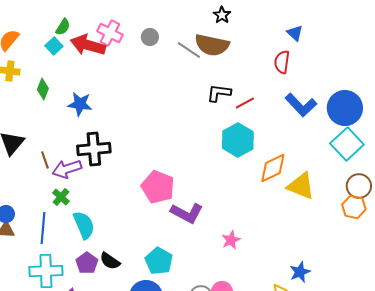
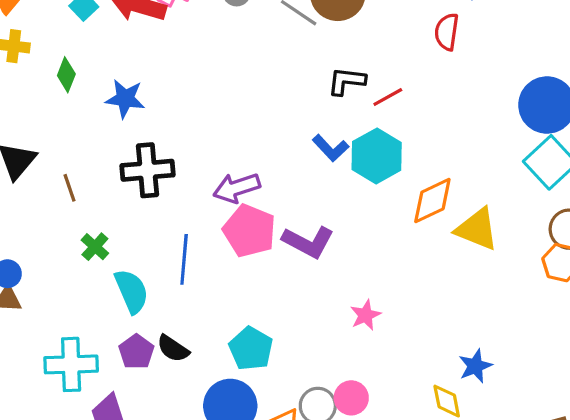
blue L-shape: (301, 105) -> (331, 148), moved, size x0.7
purple arrow: (67, 169) -> (237, 188), moved
purple L-shape: (187, 213) -> (308, 242), moved
blue line: (43, 228) -> (184, 259), moved

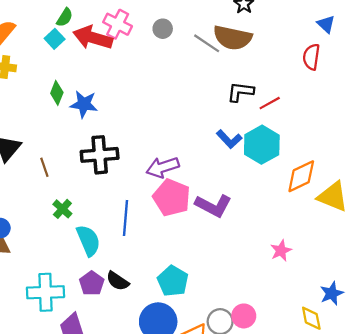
green diamond: (66, 75) -> (57, 93), moved
pink star: (366, 315) -> (281, 251), moved

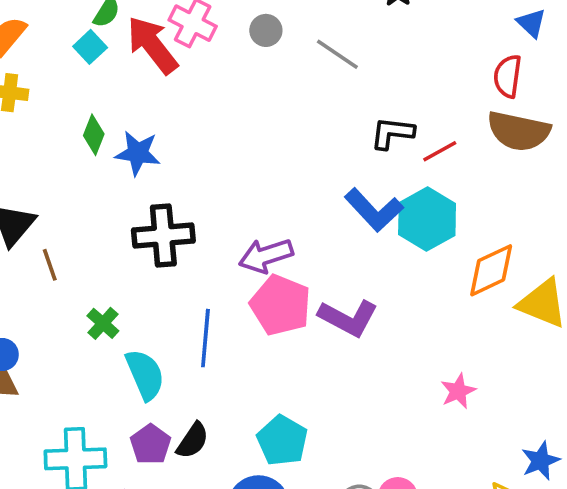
red arrow: (93, 38) -> (152, 45), turned 36
brown semicircle: (233, 38) -> (519, 131), moved
blue L-shape: (229, 139) -> (374, 210), size x1.4
brown line: (44, 167) -> (50, 265), moved
black semicircle: (118, 281) -> (193, 441), turned -90

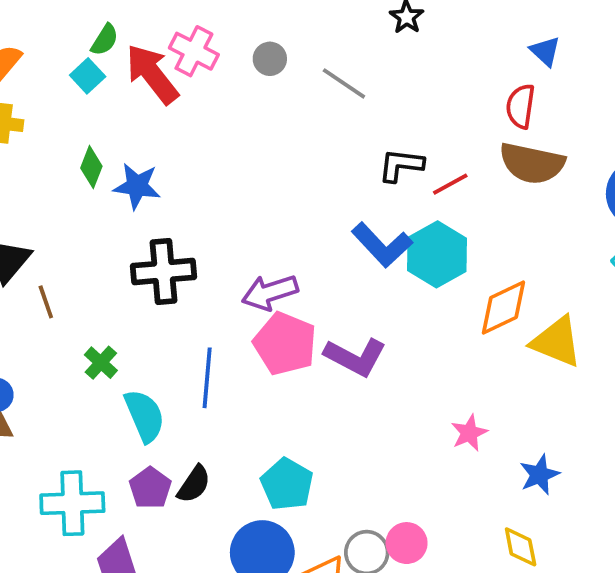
blue star: (541, 461) -> (540, 475), moved

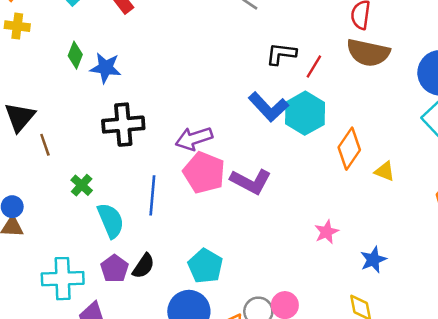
red line: (450, 184) -> (314, 67), turned -30
orange diamond: (503, 308) -> (349, 149), turned -30
yellow triangle: (557, 342) -> (385, 171), size x0.6

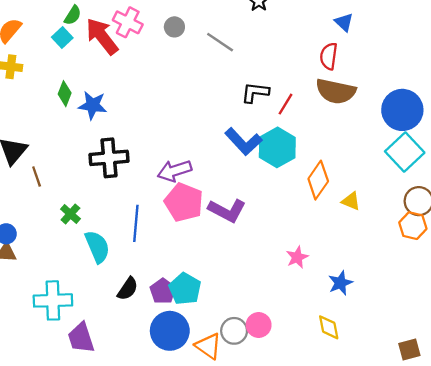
purple pentagon: (114, 269) -> (163, 291), moved

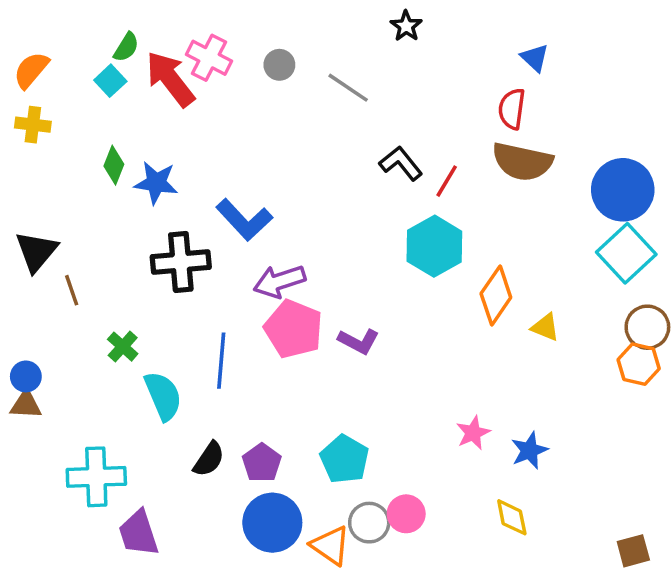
black L-shape: (255, 92) -> (401, 163), turned 44
blue L-shape: (243, 141) -> (244, 220), moved
purple L-shape: (227, 210) -> (359, 341), size x0.7
pink star: (297, 257) -> (473, 433), moved
cyan pentagon: (185, 289) -> (345, 459), moved

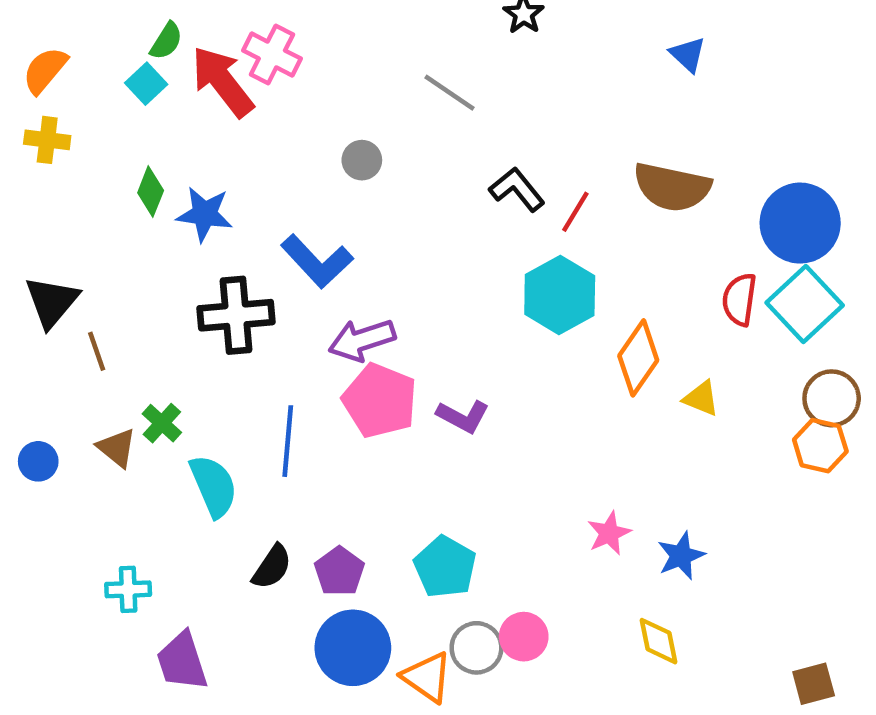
gray circle: (279, 65) -> (362, 160), moved
red semicircle: (512, 109) -> (739, 299), moved
brown triangle: (26, 405) -> (117, 448), moved, turned 36
cyan cross: (96, 477) -> (128, 589), size x0.6

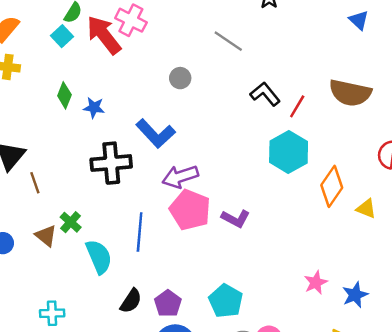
blue star: (205, 214) -> (94, 108), size x0.7

